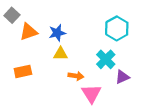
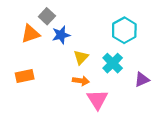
gray square: (12, 15) -> (47, 16), moved
yellow triangle: (60, 54) -> (81, 57), moved, turned -48
purple triangle: (122, 77) -> (142, 80), moved

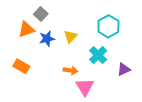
blue star: (61, 35) -> (47, 39), moved
yellow triangle: (81, 57) -> (70, 37), moved
orange rectangle: (25, 76) -> (21, 66), turned 42

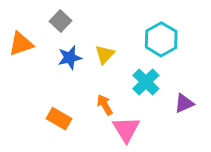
orange triangle: (26, 29) -> (21, 44), moved
orange rectangle: (21, 66) -> (59, 119), moved
orange arrow: (70, 70) -> (105, 105), turned -128

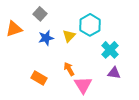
cyan hexagon: (161, 39) -> (90, 25), moved
cyan cross: (146, 82) -> (110, 50), moved
purple triangle: (184, 103) -> (114, 73), moved, turned 32

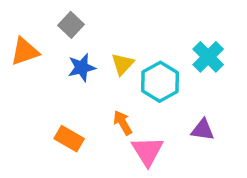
cyan hexagon: (90, 25) -> (160, 82), moved
cyan cross: (110, 50) -> (208, 57), moved

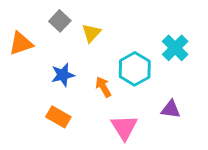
yellow triangle: (123, 64) -> (91, 33), moved
blue star: (82, 68) -> (63, 75), moved
orange arrow: (123, 123) -> (103, 87), moved

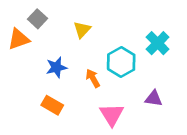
gray square: (60, 21) -> (38, 19), moved

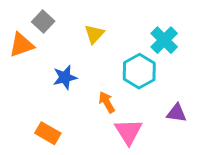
cyan cross: (158, 43) -> (164, 40), moved
orange arrow: (93, 78) -> (107, 102), moved
orange rectangle: (52, 105) -> (48, 133), moved

